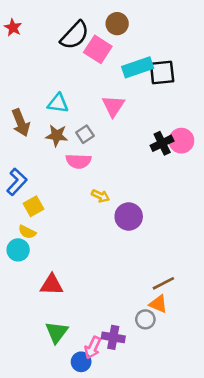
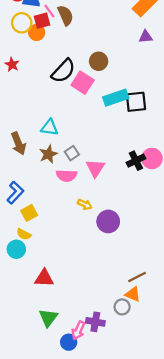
pink triangle: (113, 106) -> (95, 168), moved
brown star: (57, 136) -> (48, 154), turned -30

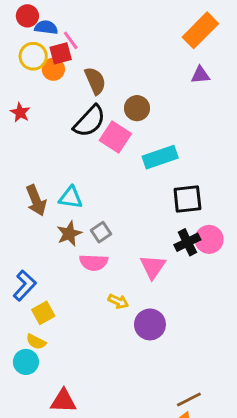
brown semicircle: (65, 15) -> (95, 81), moved
black square: (136, 102) -> (187, 199), moved
brown arrow: (18, 144) -> (36, 200), moved
pink triangle: (95, 168) -> (153, 267), moved

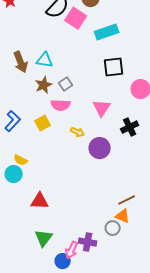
black square: (187, 199) -> (114, 67), moved
black cross: (187, 242) -> (130, 127), moved
yellow square: (43, 313) -> (43, 123), moved

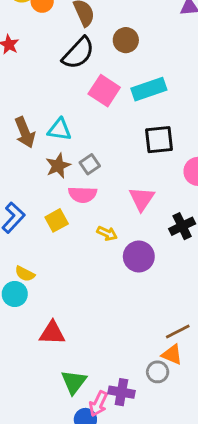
pink square: (76, 18) -> (104, 91), moved
green triangle: (44, 238) -> (74, 382), moved

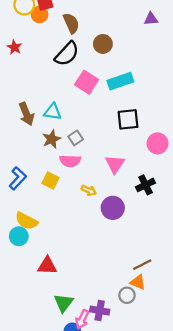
yellow square: (57, 220) -> (50, 181), turned -35
yellow semicircle: (25, 274) -> (26, 221), size x1.5

